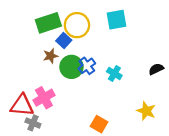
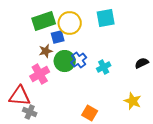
blue square: (64, 41) -> (58, 37), turned 32
cyan cross: (114, 73) -> (104, 67), turned 32
pink cross: (44, 98) -> (40, 74), moved

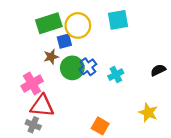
pink cross: (40, 74) -> (32, 84), moved
red triangle: (20, 96) -> (42, 106), moved

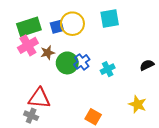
green rectangle: (49, 23) -> (29, 27), moved
blue square: (64, 41) -> (57, 27), moved
pink cross: (32, 84) -> (28, 45), moved

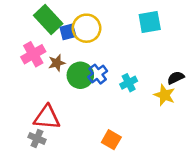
cyan square: (110, 18) -> (150, 22), moved
green rectangle: (29, 27) -> (48, 20), moved, turned 65
yellow star: (138, 104) -> (165, 95), moved

